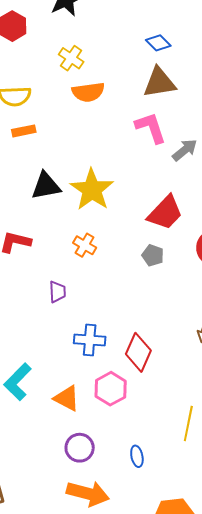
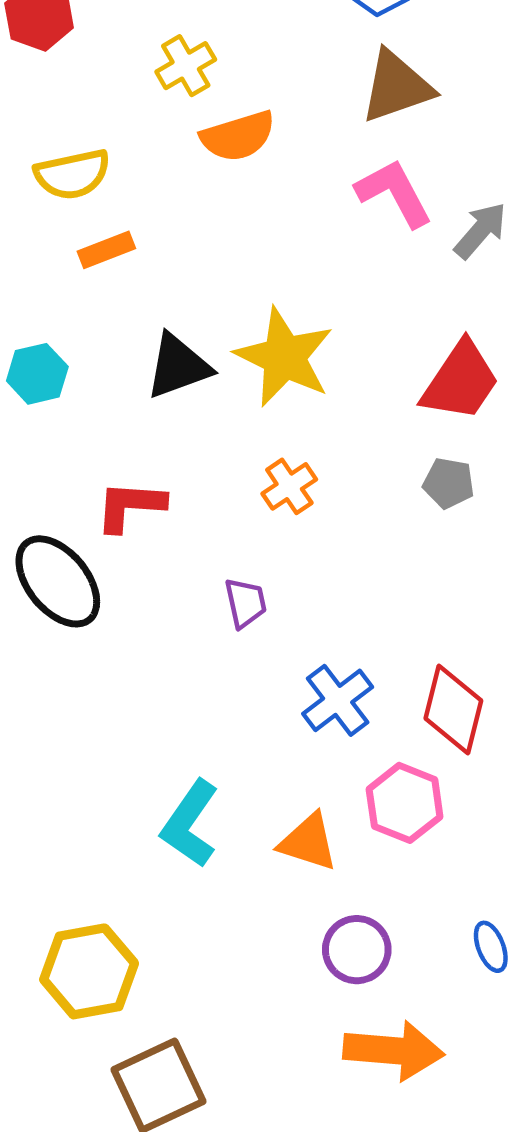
yellow cross: (71, 58) -> (186, 66), turned 35
orange cross: (85, 245) -> (289, 486), turned 35
blue cross: (90, 340) -> (338, 700), turned -32

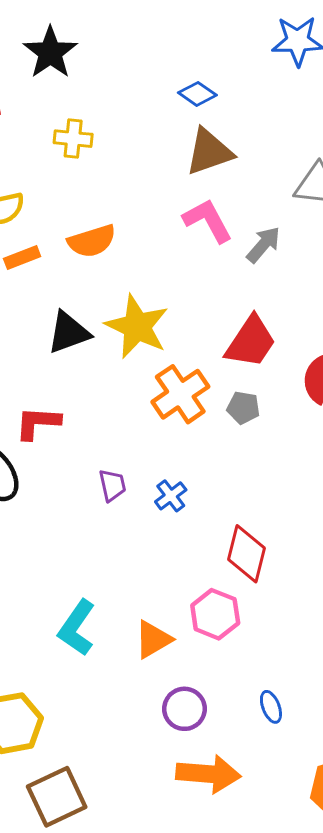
yellow cross: (186, 66) -> (73, 139), turned 36
orange semicircle: (238, 136) -> (92, 241), moved
orange cross: (289, 486) -> (180, 394), moved, size x1.6
blue cross: (338, 700) -> (171, 496), moved, size x0.7
orange triangle: (308, 842) -> (153, 639), turned -48

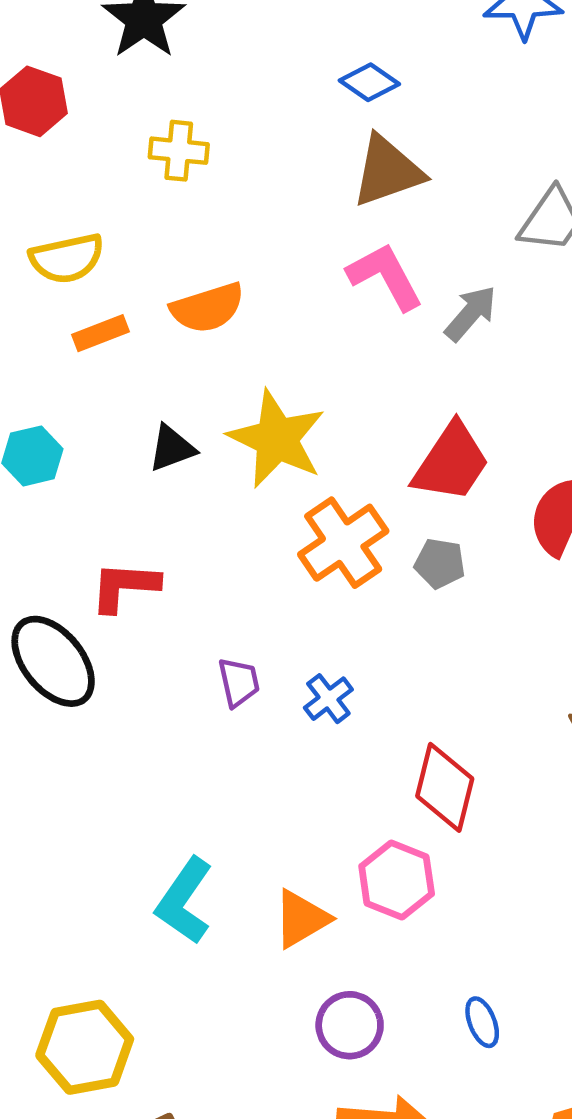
black triangle: (69, 333) -> (172, 448), size x0.7

